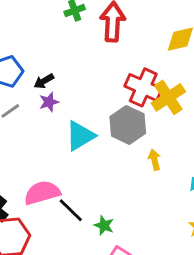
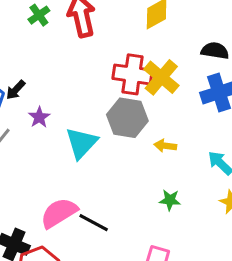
black arrow: (44, 81) -> (16, 90), moved
yellow arrow: (154, 160) -> (165, 146), turned -54
green star: (104, 225) -> (170, 200), moved

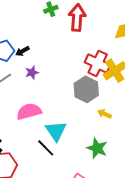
cyan triangle: (81, 143) -> (56, 131), moved, turned -35
green star: (170, 200) -> (97, 148), size x1.5
pink semicircle: (59, 213) -> (29, 111), moved

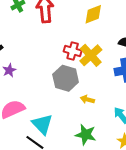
red cross: (98, 64) -> (73, 51), size x0.7

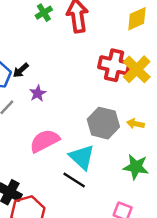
red cross: (73, 51) -> (114, 65), size x1.4
gray hexagon: (66, 78) -> (103, 123), moved

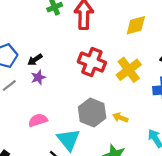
red cross: (114, 65) -> (92, 62), moved
black arrow: (21, 70) -> (35, 60), moved
pink semicircle: (45, 141) -> (38, 120), size x0.7

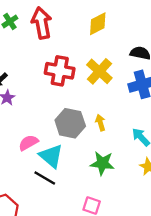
yellow arrow: (120, 118) -> (100, 123), turned 64
pink semicircle: (38, 120) -> (28, 143), moved

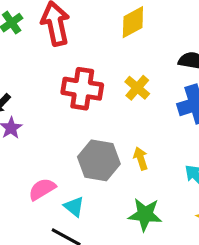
yellow cross: (99, 71) -> (137, 88), size x0.7
cyan triangle: (51, 156) -> (74, 207), size x0.6

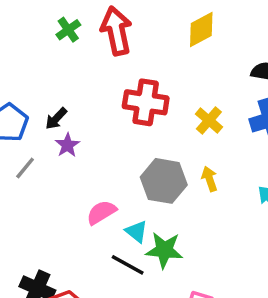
yellow cross: (137, 88) -> (209, 120), moved
green star: (145, 214) -> (164, 250), moved

